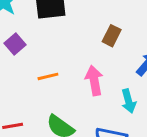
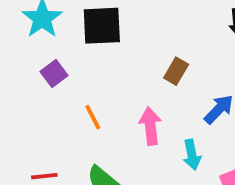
orange line: (48, 76) -> (93, 117), turned 72

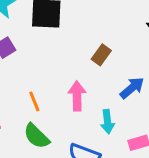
orange line: (93, 117) -> (34, 101), moved

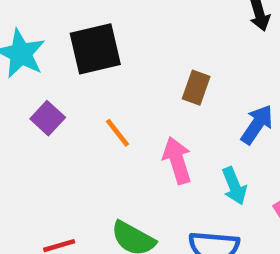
orange line: (34, 101) -> (117, 133), moved

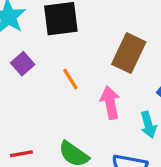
brown rectangle: (196, 88) -> (129, 53), size x1.6

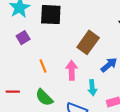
orange line: (70, 79) -> (43, 66), moved

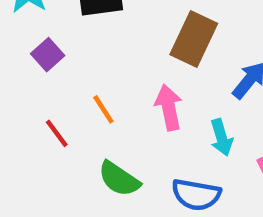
red line: (13, 92) -> (57, 133), moved, turned 64

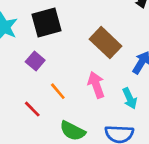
brown rectangle: (194, 39) -> (105, 43), turned -64
purple square: (48, 55) -> (35, 61), moved

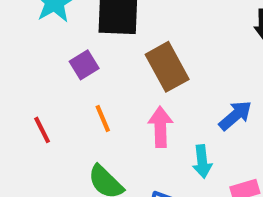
brown rectangle: (105, 43) -> (167, 67), moved
red line: (32, 109) -> (42, 130), moved

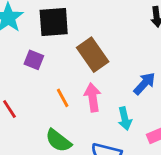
purple square: (84, 65) -> (34, 60), turned -30
orange line: (103, 118) -> (63, 98), moved

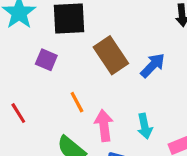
blue arrow: (144, 84) -> (153, 65), moved
pink arrow: (93, 97) -> (104, 126), moved

